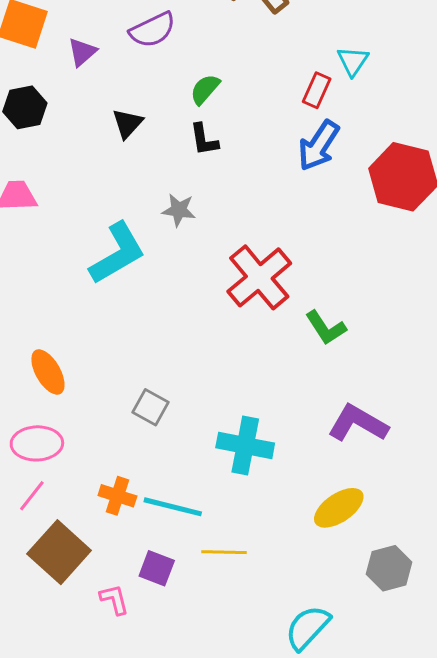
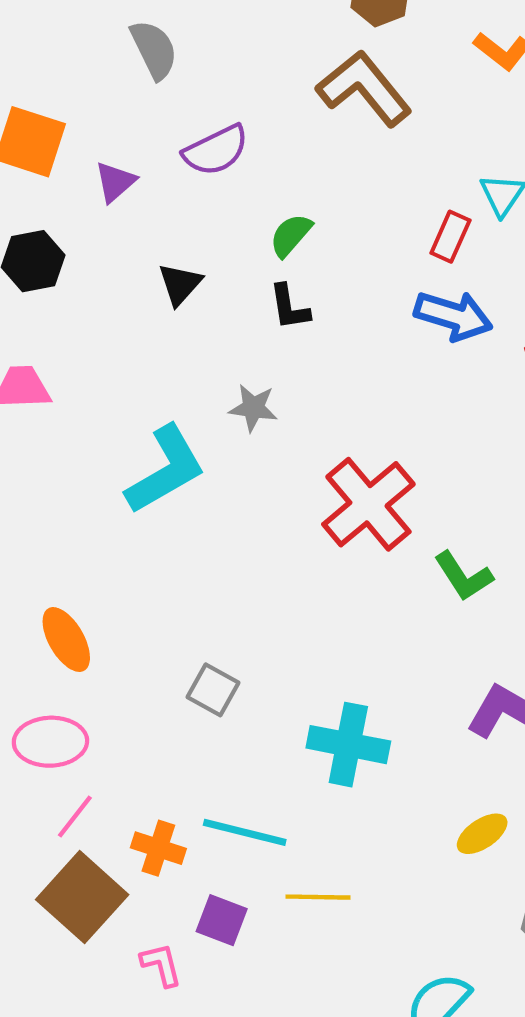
blue arrow: (319, 146) -> (453, 316), turned -106
pink line: (32, 496) -> (75, 816), moved
orange cross: (117, 496) -> (158, 848), moved
yellow ellipse: (339, 508) -> (482, 834), size x0.7

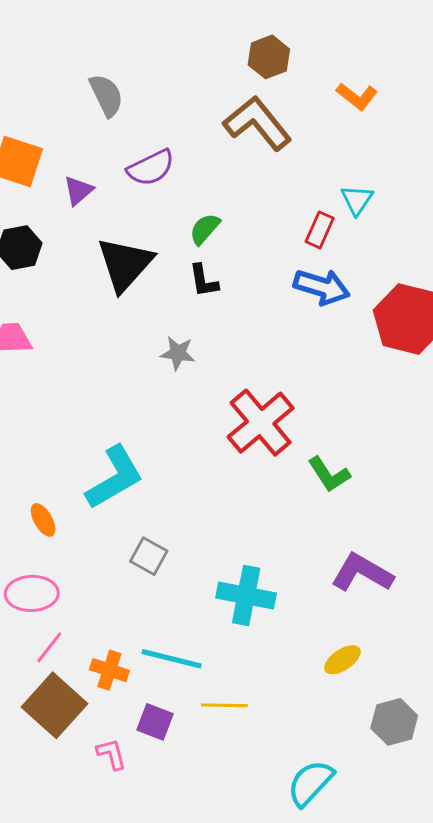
black triangle: (180, 284) -> (125, 264), size x1.8
cyan L-shape: (166, 470) -> (115, 477), moved
orange ellipse: (66, 640) -> (43, 520), size x0.7

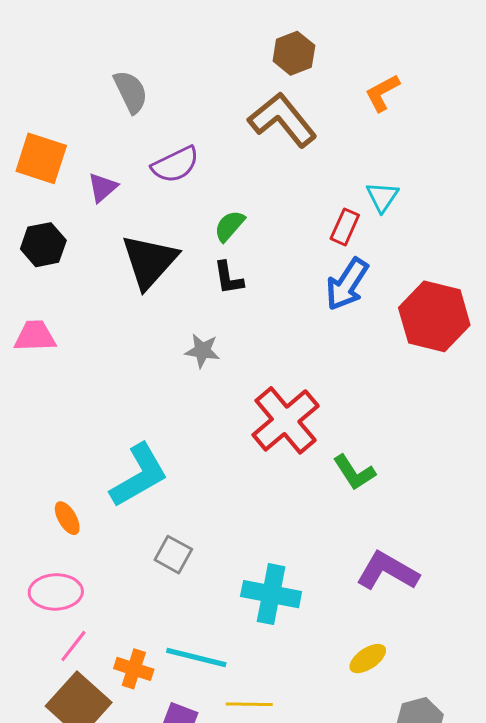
orange L-shape: (357, 96) -> (382, 93), turned 114
blue arrow: (322, 287) -> (347, 284), turned 106

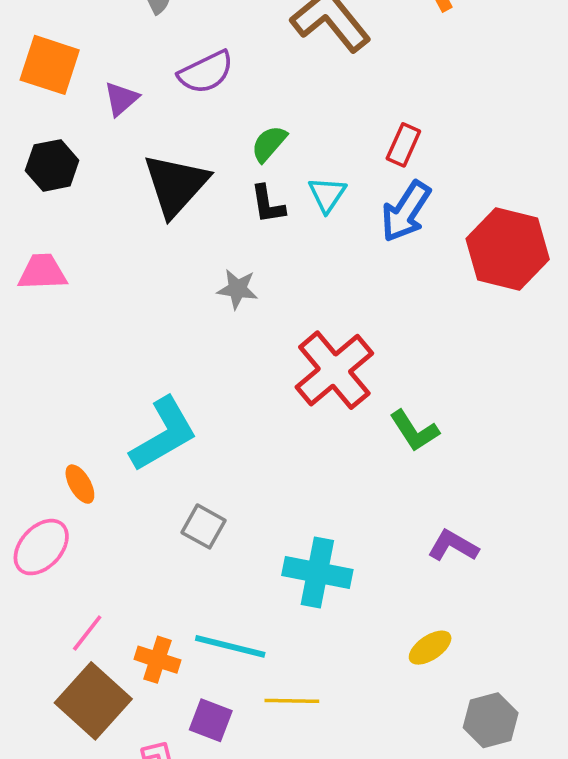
cyan triangle: (382, 197) -> (327, 195), moved
purple L-shape: (387, 571) -> (453, 546), size x0.7
pink ellipse: (56, 592) -> (41, 547), moved, turned -45

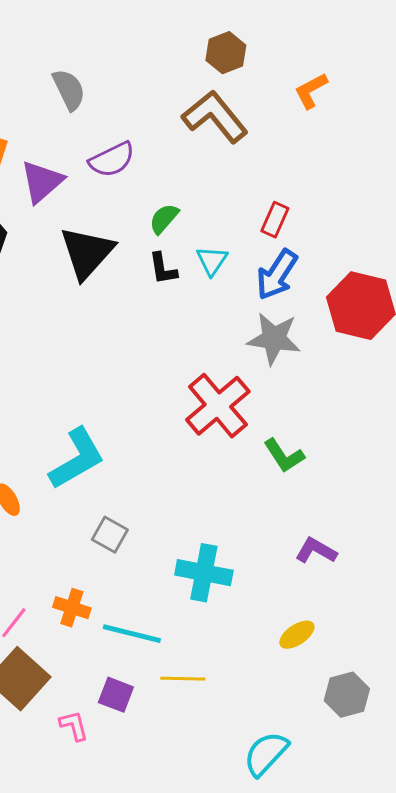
purple triangle: (121, 99) -> (42, 182), size x1.5
gray star: (237, 289) -> (274, 339), moved, size x1.6
orange cross: (157, 660) -> (72, 608), moved

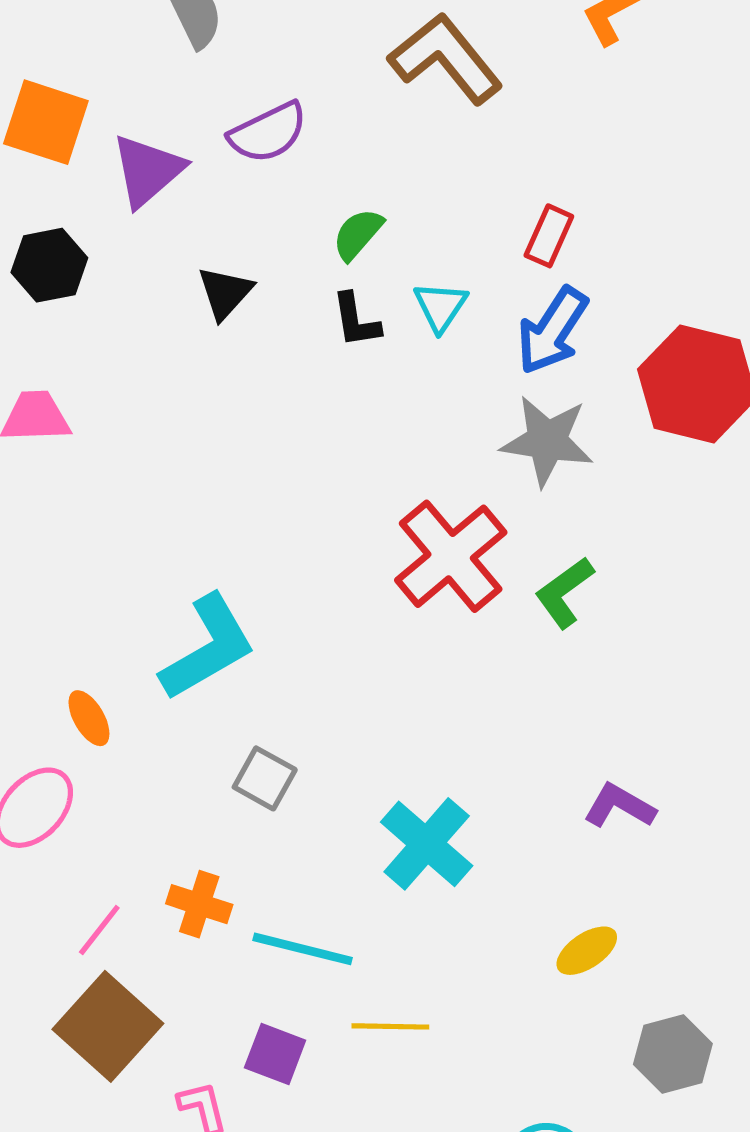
black triangle: (87, 253) -> (225, 293), size x0.6
green L-shape: (284, 456) -> (564, 592), moved, turned 87
cyan cross: (204, 573) -> (427, 844), turned 30

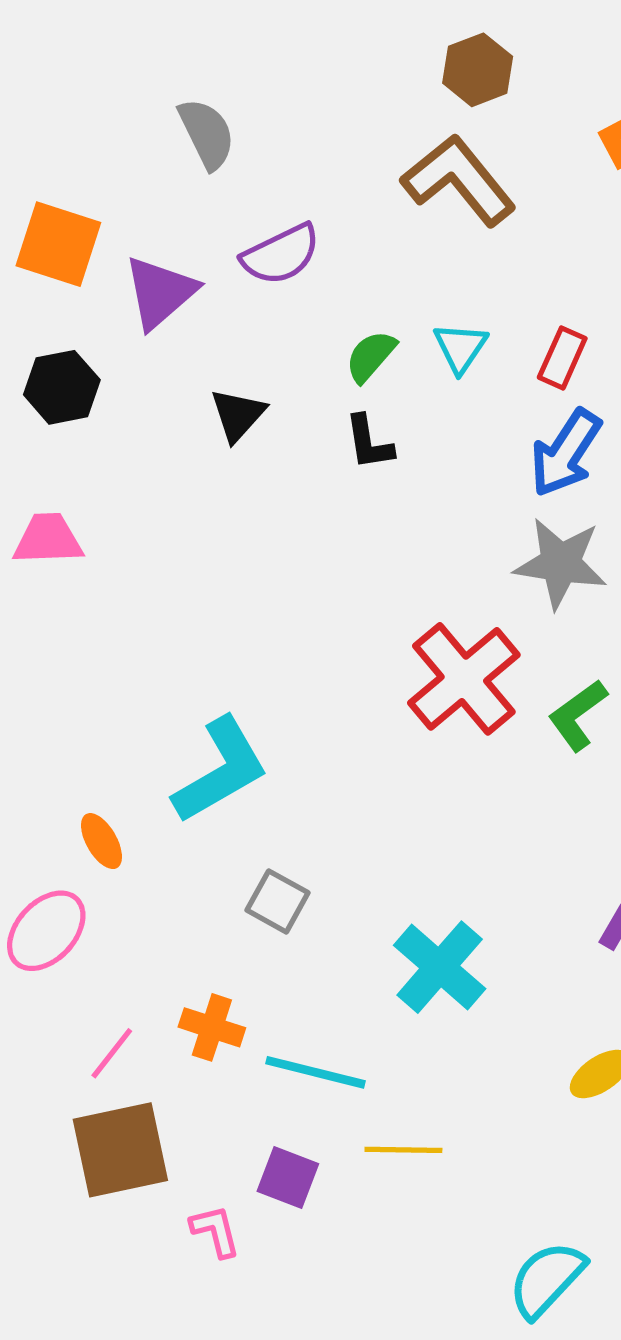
cyan triangle: (440, 306) -> (460, 348), moved
brown square: (108, 1026) -> (120, 1150), turned 36

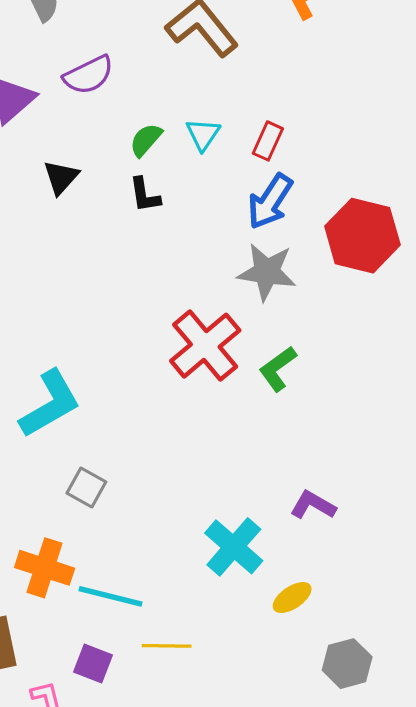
cyan cross: (440, 967) -> (234, 547), moved
orange cross: (212, 1027) -> (45, 568), size x1.4

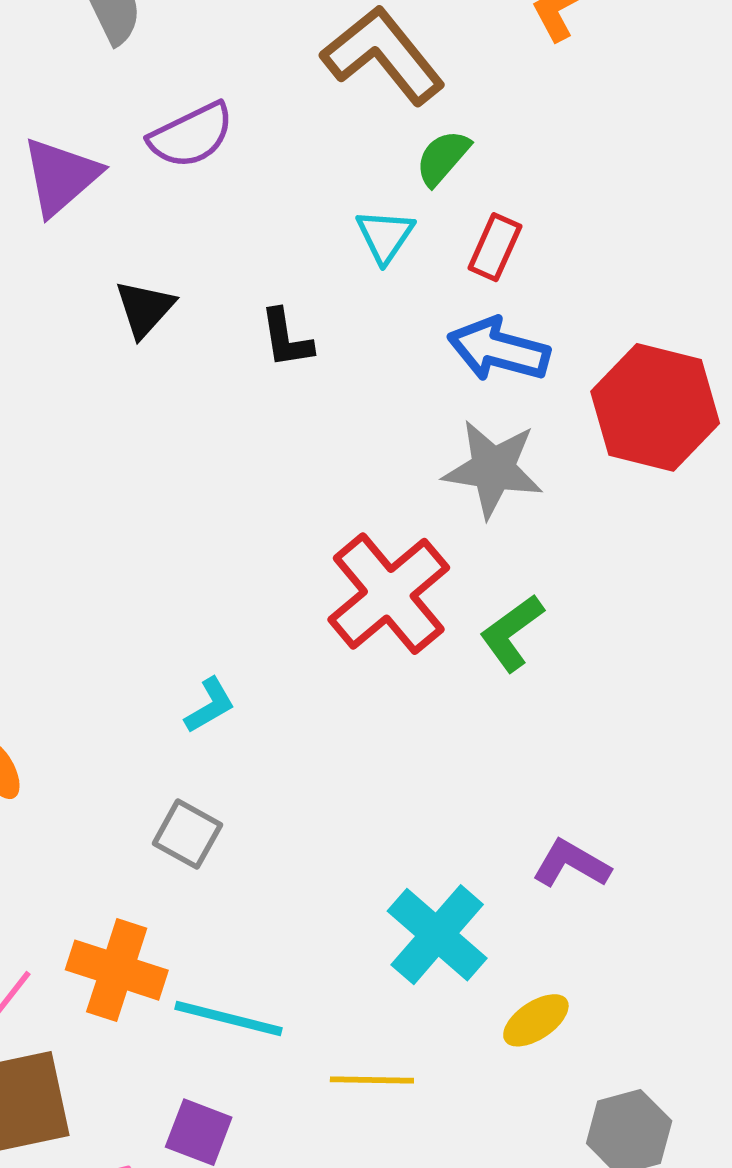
green semicircle: (146, 140) -> (443, 158), moved
blue arrow: (270, 201) -> (499, 350), turned 72
cyan L-shape: (50, 404) -> (210, 705), moved, size x0.5
yellow line: (167, 646) -> (372, 1080), moved

